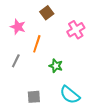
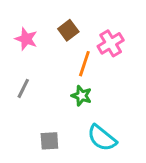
brown square: (47, 13) -> (68, 30), moved
orange line: (37, 44) -> (84, 64), moved

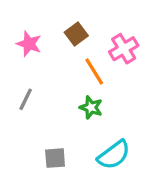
orange line: (84, 64) -> (94, 72), turned -50
cyan semicircle: (102, 138) -> (114, 155), turned -76

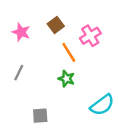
cyan semicircle: (114, 155) -> (102, 105), moved

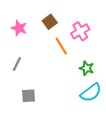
green star: (66, 79) -> (87, 68), moved
gray square: (40, 116) -> (29, 96), moved

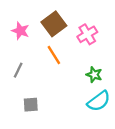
brown square: (50, 22) -> (54, 24), size x1.5
orange line: (61, 46) -> (54, 55), moved

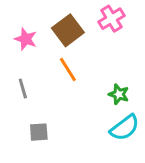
pink cross: (87, 34) -> (111, 19), moved
gray line: (18, 70) -> (23, 88), turned -42

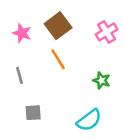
pink cross: (111, 19) -> (107, 32), moved
cyan semicircle: (125, 128) -> (89, 120), moved

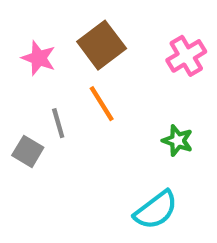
gray line: (20, 75) -> (58, 123), moved
gray square: (33, 113) -> (28, 151), moved, turned 35

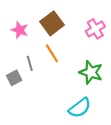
green star: (178, 141) -> (91, 72), size x1.5
gray square: (28, 151) -> (14, 78), turned 32

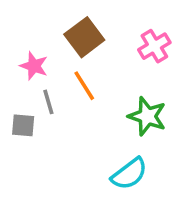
pink star: (20, 30) -> (34, 66), moved
gray square: (14, 78) -> (23, 125), turned 32

